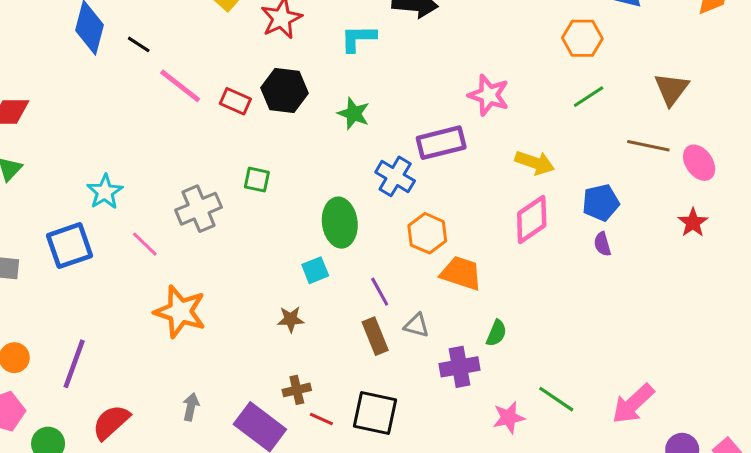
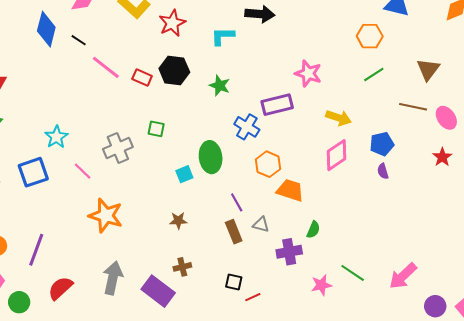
cyan square: (315, 270) -> (184, 174), moved
gray arrow: (191, 407) -> (113, 278), size x1.8
black square: (375, 413) -> (234, 282), size x0.6
red line: (321, 419) -> (253, 297), moved, turned -49

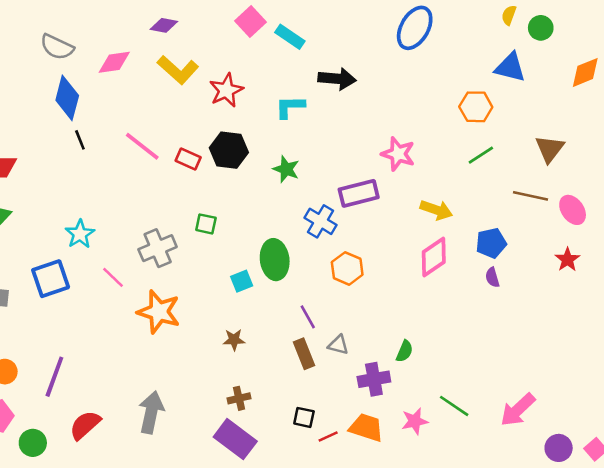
black line: (79, 40) -> (80, 140), moved, turned 35
orange trapezoid: (290, 190) -> (366, 428), moved
orange star: (106, 216) -> (159, 312), moved
purple rectangle: (158, 291) -> (235, 439), moved

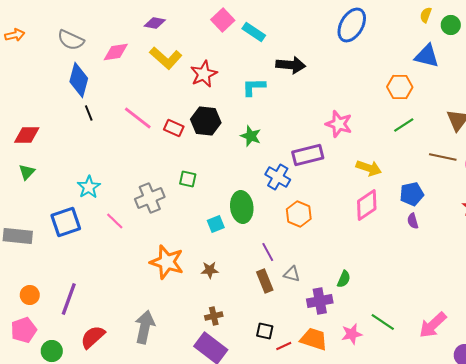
orange star: (159, 312) -> (167, 262), moved

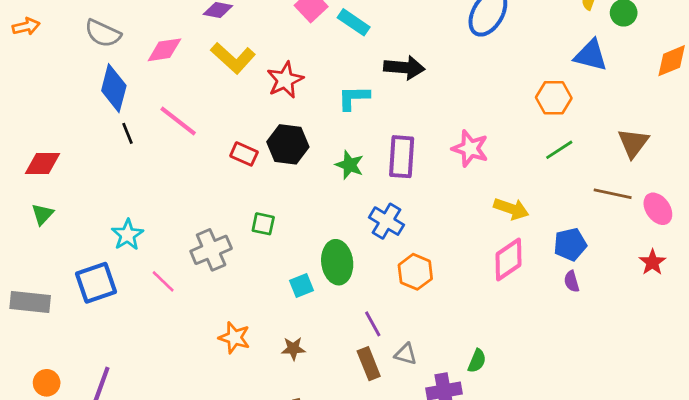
pink line: (138, 118) -> (178, 121), moved
purple rectangle: (308, 155) -> (402, 157), moved, turned -72
orange star: (167, 262) -> (234, 338), size x0.7

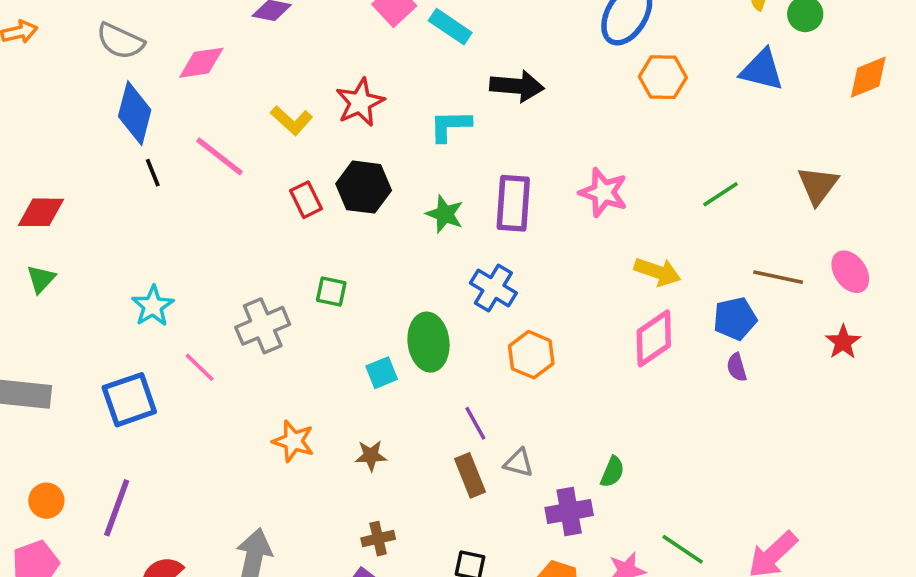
yellow L-shape: (233, 58) -> (292, 120), moved, size x0.7
orange hexagon: (554, 98) -> (663, 77), moved
red rectangle: (244, 154) -> (306, 200), turned 40
brown line: (613, 194) -> (778, 277), moved
blue square: (96, 283) -> (129, 400), moved

